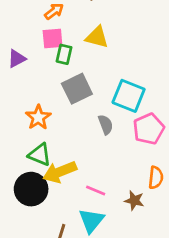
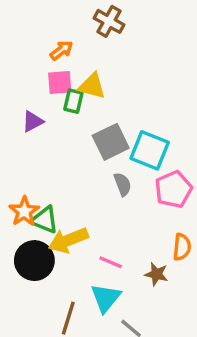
yellow triangle: (97, 37) -> (92, 86), moved
purple triangle: (17, 59) -> (33, 121), moved
gray square: (77, 89) -> (111, 142), moved
orange star: (38, 117) -> (24, 211), moved

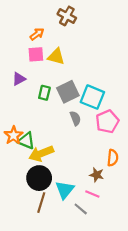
green rectangle: (73, 101) -> (44, 93), moved
black circle: (34, 261) -> (39, 178), moved
pink line: (111, 262) -> (92, 194), moved

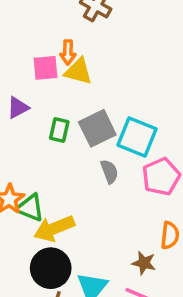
orange arrow: (37, 34) -> (68, 52), moved, turned 128

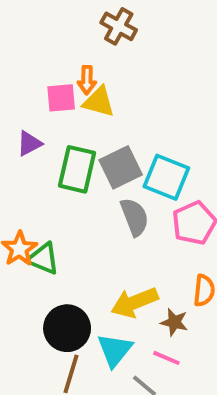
green rectangle: (59, 130) -> (77, 169), size x1.6
gray semicircle: (109, 171) -> (135, 217), size x1.4
yellow arrow: (54, 228) -> (135, 302), moved

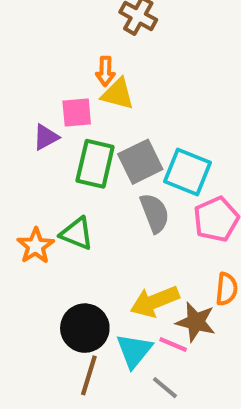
pink square: (61, 98) -> (77, 112), moved
green triangle: (43, 259) -> (77, 234), moved
brown star: (174, 322) -> (196, 322), size x1.4
pink line: (166, 358) -> (173, 344), moved

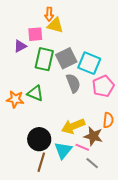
orange star: (36, 246) -> (15, 99), turned -30
gray line: (165, 388) -> (92, 163), moved

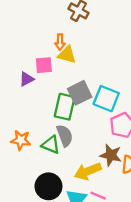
green rectangle: (44, 59) -> (65, 107), moved
gray semicircle: (73, 83) -> (65, 136), moved
green triangle: (35, 93) -> (51, 145), moved
brown star: (93, 136) -> (111, 155), moved

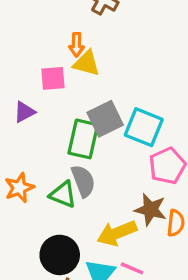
purple triangle: (27, 79) -> (24, 112), moved
orange star: (21, 140) -> (19, 188), turned -30

